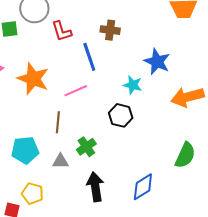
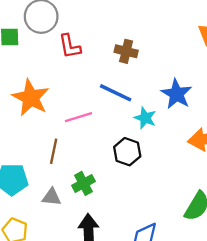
blue line: (89, 57) -> (116, 93), moved, turned -52

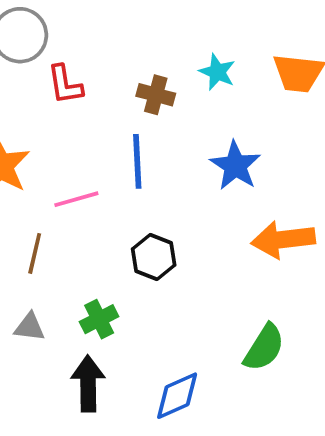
blue line: (116, 93) -> (137, 161), turned 60
cyan star: (145, 118) -> (217, 72), moved
green cross: (83, 183) -> (99, 319), moved

